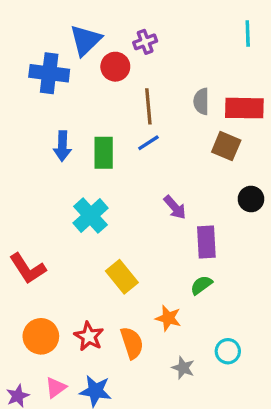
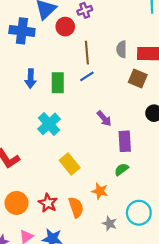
cyan circle: (228, 351) -> (139, 213), size x1.5

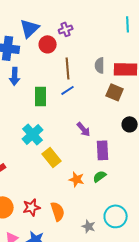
blue arrow: (31, 79) -> (15, 76), moved
yellow rectangle: (70, 164) -> (52, 157), moved
orange star: (100, 191) -> (77, 179), moved
red star: (48, 203) -> (32, 207), turned 30

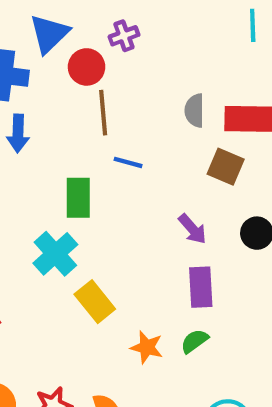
brown line: (68, 68) -> (103, 113), moved
blue line: (68, 90) -> (128, 162), turned 48
green rectangle: (41, 96) -> (78, 198), moved
purple arrow: (84, 129) -> (192, 229), moved

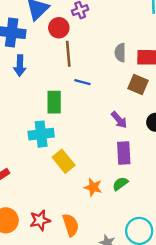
cyan cross: (55, 254) -> (41, 134), turned 35

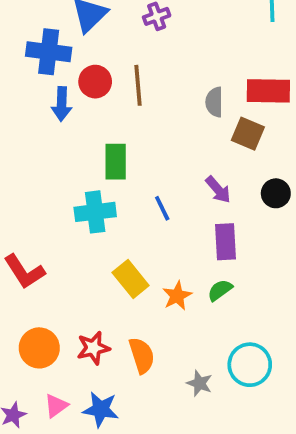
red circle: (59, 28) -> (95, 82), moved
gray semicircle: (120, 53) -> (214, 102), moved
blue line: (82, 82) -> (162, 208), moved, turned 49
yellow rectangle: (64, 161) -> (131, 279), moved
orange star: (93, 187) -> (177, 296), turned 30

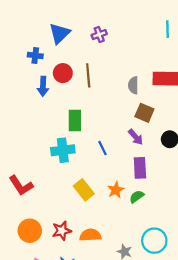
blue cross: (49, 52) -> (35, 55), size x0.6
brown square: (248, 134) -> (144, 113), moved
orange star: (177, 296) -> (116, 190), moved
orange semicircle: (142, 355) -> (90, 235), turned -75

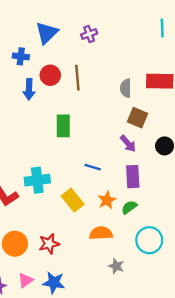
blue line: (103, 148) -> (93, 167), moved, turned -48
cyan cross: (63, 150) -> (37, 180), moved
orange semicircle: (90, 235) -> (101, 233), moved
cyan circle: (154, 241) -> (149, 240), moved

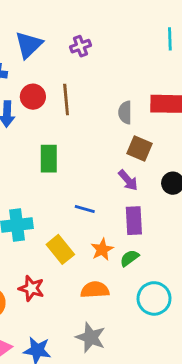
red star: (49, 244) -> (31, 288), moved, turned 30
gray star: (116, 266) -> (91, 337), moved, size x1.5

